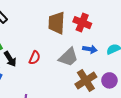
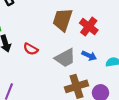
red semicircle: (35, 58) -> (31, 49), turned 80

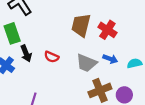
gray trapezoid: (65, 58) -> (86, 63), turned 55

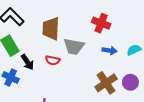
brown trapezoid: (81, 25) -> (51, 29), moved
gray trapezoid: (86, 63) -> (74, 46), moved

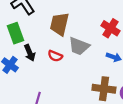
brown cross: (106, 83) -> (104, 89), turned 30

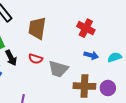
gray trapezoid: (79, 46) -> (58, 69), moved

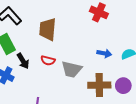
red cross: (86, 28) -> (99, 12), moved

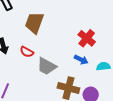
red cross: (99, 12) -> (87, 38), moved

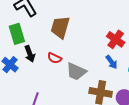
blue arrow: (81, 60) -> (112, 62), turned 32

